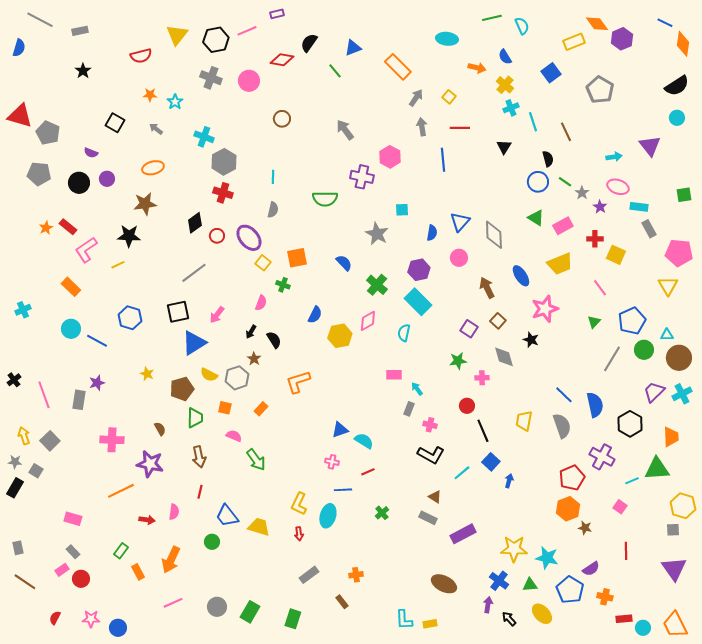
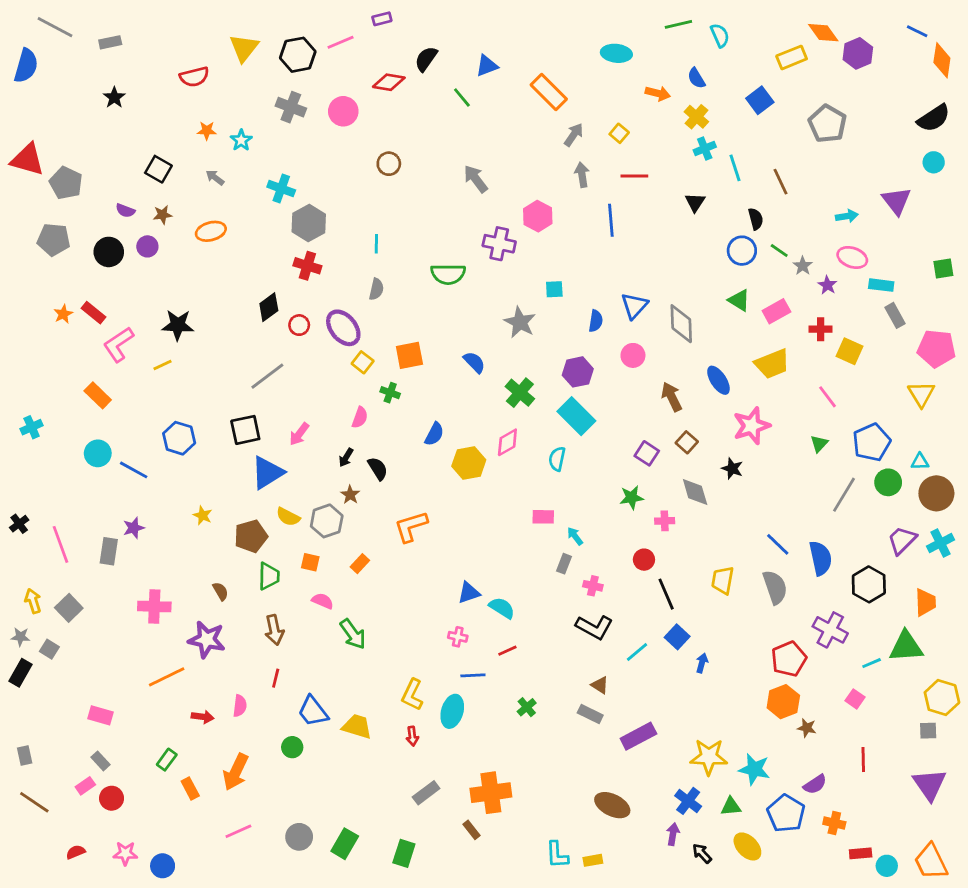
blue semicircle: (19, 48) -> (26, 66), size x1.4
brown star: (145, 204) -> (163, 215), moved, size x0.6
orange cross: (356, 575) -> (491, 793), size x2.0
red semicircle: (55, 618) -> (76, 852), turned 40

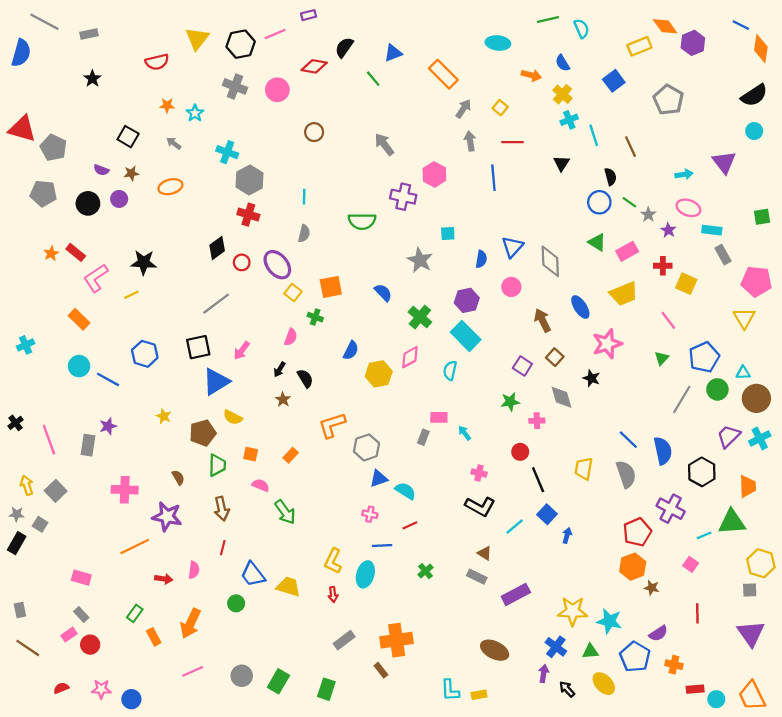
gray hexagon: (327, 521) -> (366, 447), moved
gray rectangle: (564, 564) -> (423, 437), moved

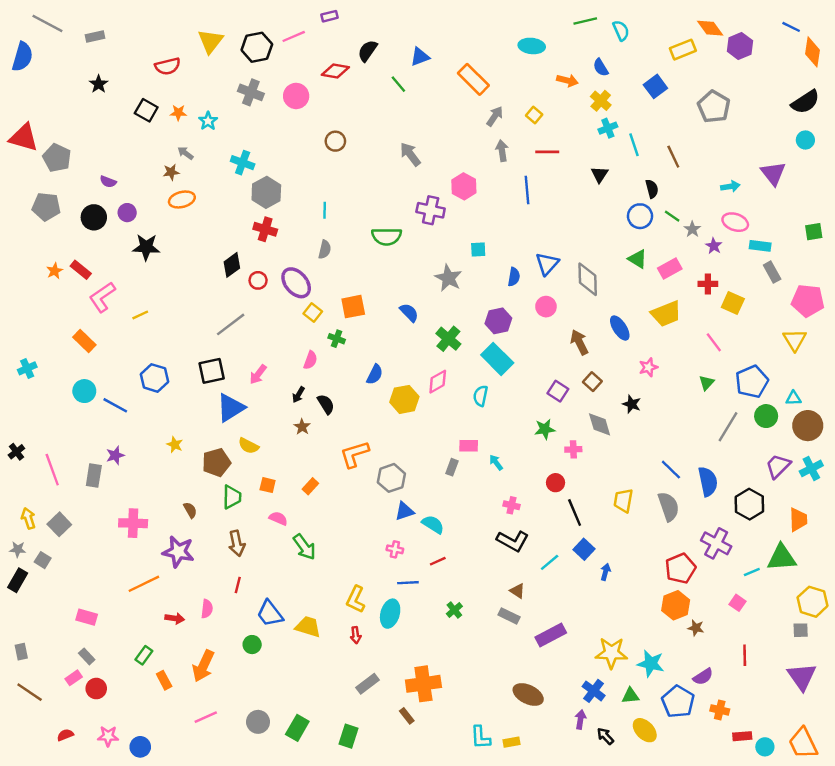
black square: (128, 137) -> (146, 110), moved
brown star: (131, 173) -> (171, 172), moved
black star: (144, 262) -> (146, 247), moved
pink star: (607, 344) -> (648, 367), size x0.6

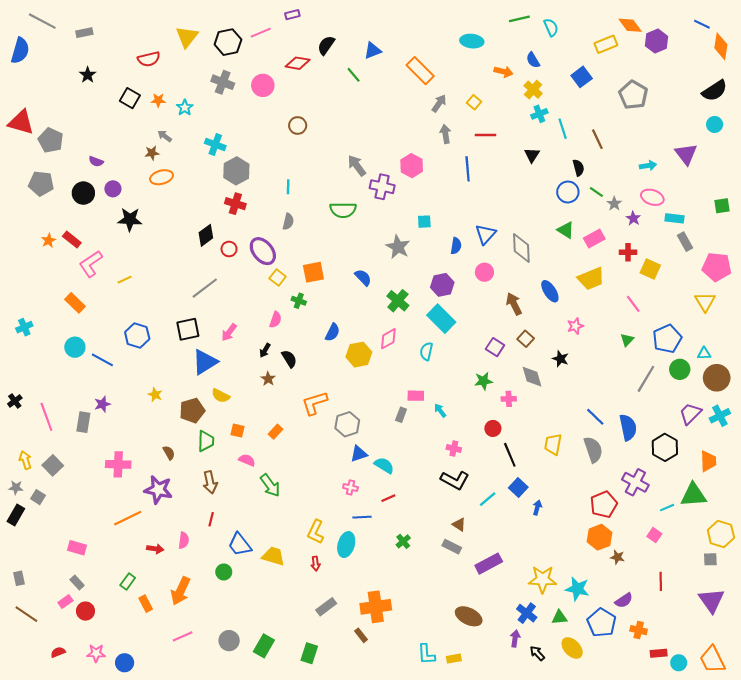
gray arrow: (410, 154) -> (357, 166), moved

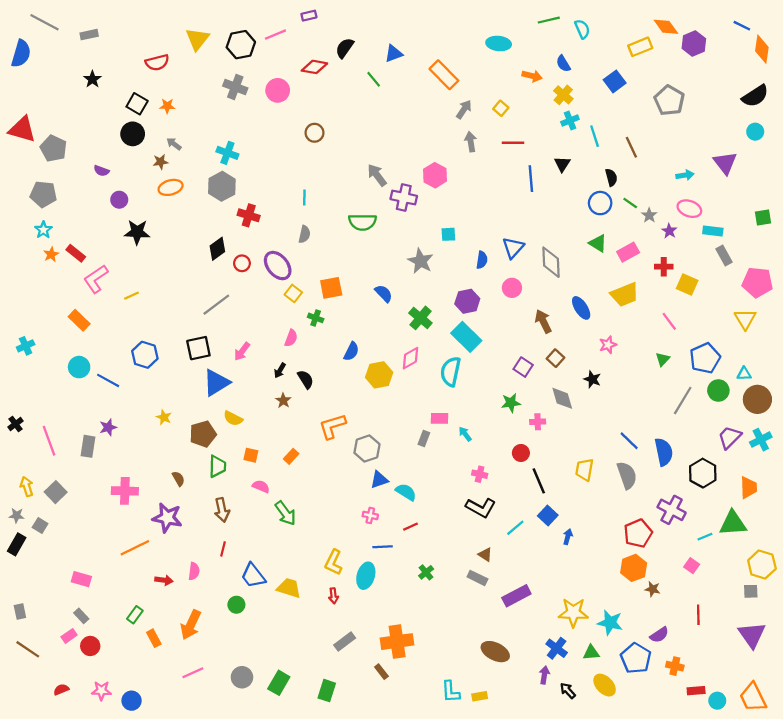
cyan star: (185, 108) -> (43, 230), moved
blue line: (468, 169) -> (531, 179), moved
gray hexagon: (236, 171) -> (222, 186), moved
black circle: (83, 193) -> (133, 134), moved
cyan semicircle: (426, 351) -> (451, 372), size x1.5

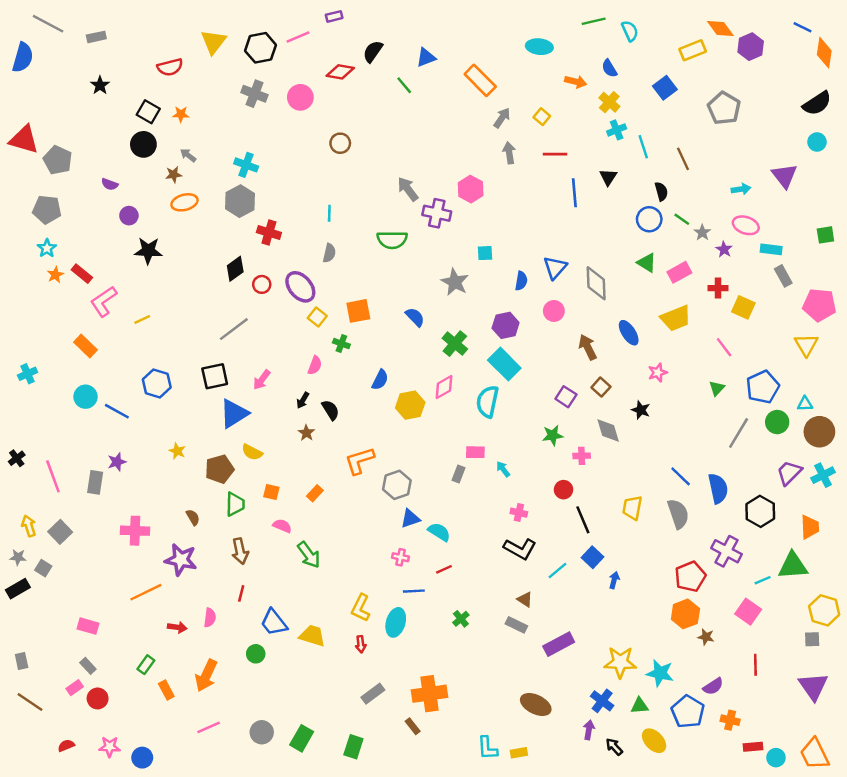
black rectangle: (17, 544) -> (18, 589), turned 30
pink square: (692, 566) -> (748, 612), size x1.5

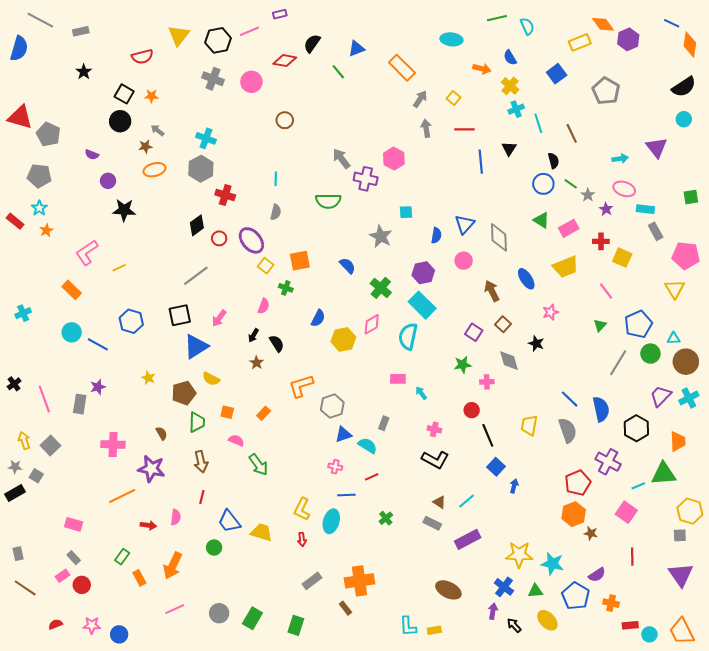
red rectangle: (82, 274) -> (15, 221), moved
gray rectangle: (458, 474) -> (384, 423), moved
cyan line: (557, 571) -> (467, 501), moved

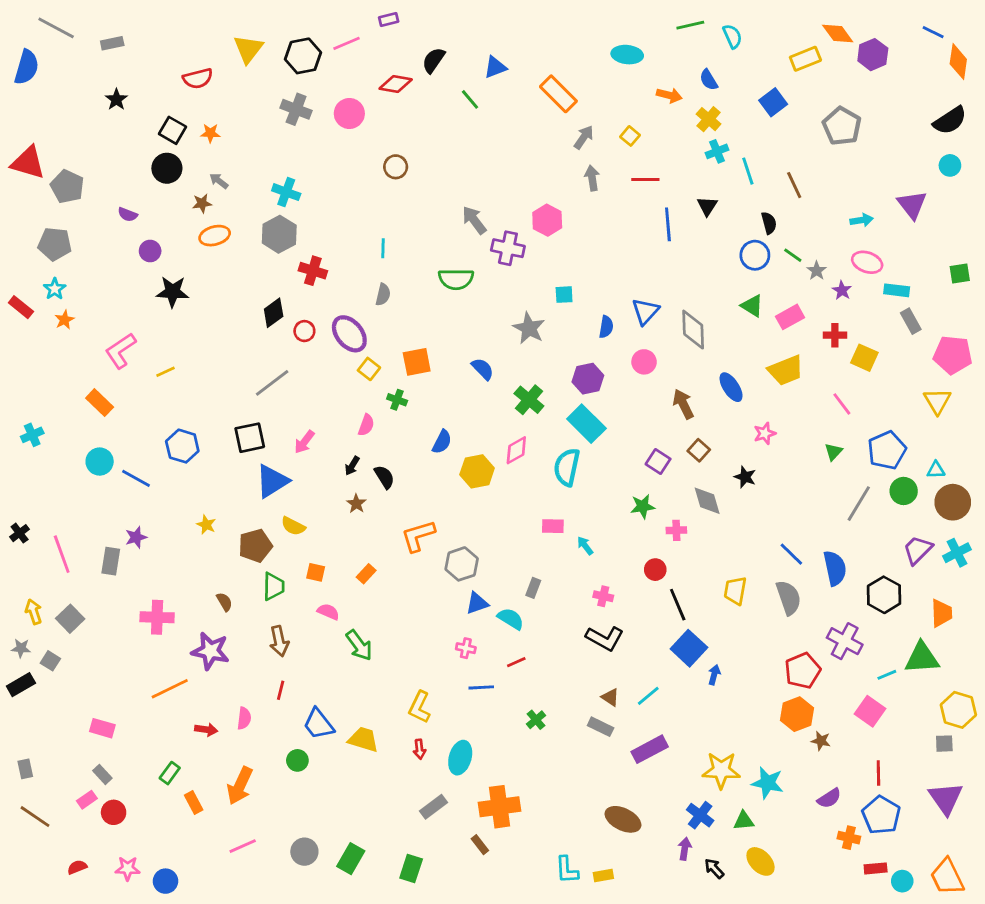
blue square: (496, 467) -> (689, 648), size x1.4
cyan ellipse: (331, 521) -> (460, 758), moved
blue pentagon: (576, 596) -> (881, 815), moved

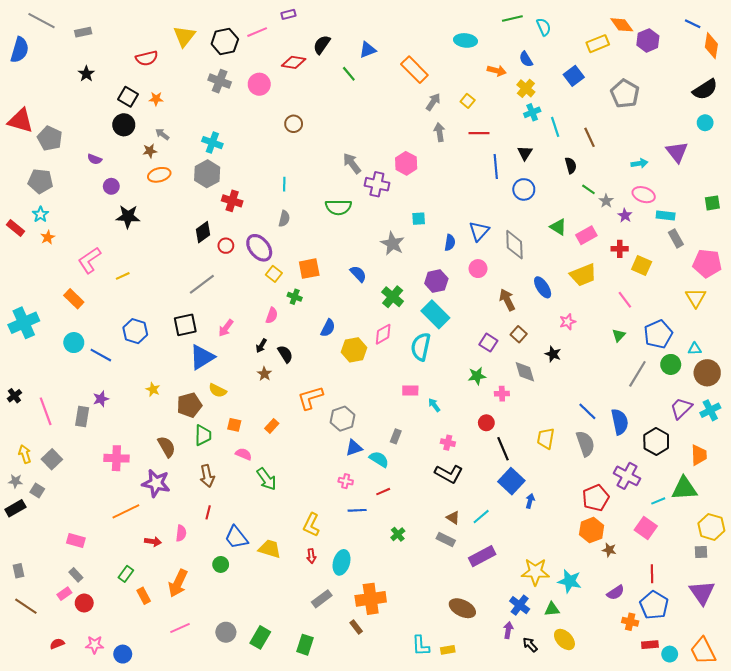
blue circle: (755, 255) -> (524, 189), moved
cyan cross: (32, 435) -> (24, 323), size x1.8
brown semicircle: (224, 602) -> (166, 447), size x1.5

